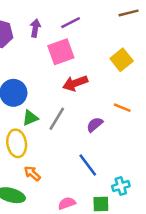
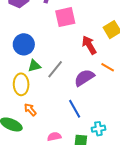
red arrow: (75, 83) -> (89, 45), moved, turned 72
purple semicircle: (95, 125) -> (84, 78), size x1.5

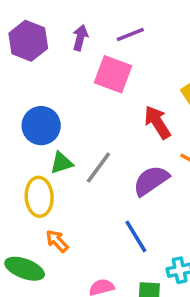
pink square: (65, 17) -> (113, 74), turned 35

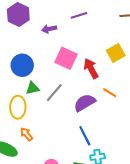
purple arrow: (80, 38) -> (49, 29), moved, turned -120
pink square: (113, 74) -> (66, 58), moved
blue line: (136, 236) -> (85, 136), moved

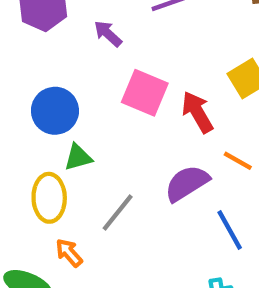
purple arrow: (49, 29) -> (108, 34), turned 56
gray line: (54, 93) -> (118, 212), moved
blue line: (85, 136) -> (230, 230), moved

